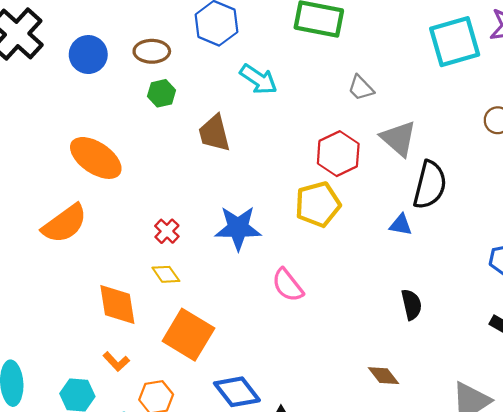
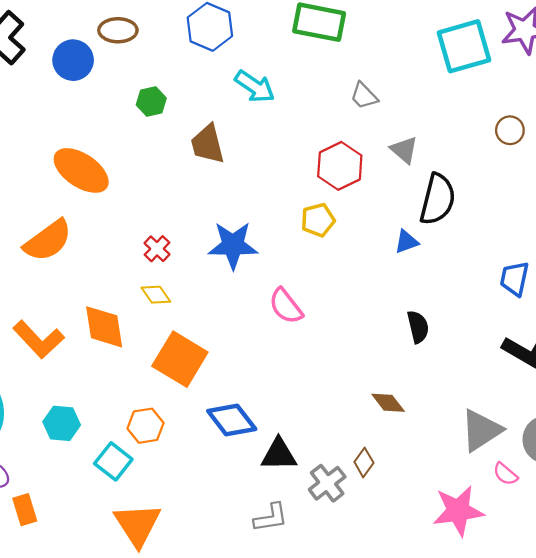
brown ellipse: (152, 51) -> (118, 30), moved
gray triangle: (399, 139) -> (404, 150), size x0.7
yellow pentagon: (318, 204) -> (318, 220), size x0.7
blue triangle: (401, 225) -> (406, 242), turned -30
orange L-shape: (116, 362) -> (39, 339), moved, size x1.8

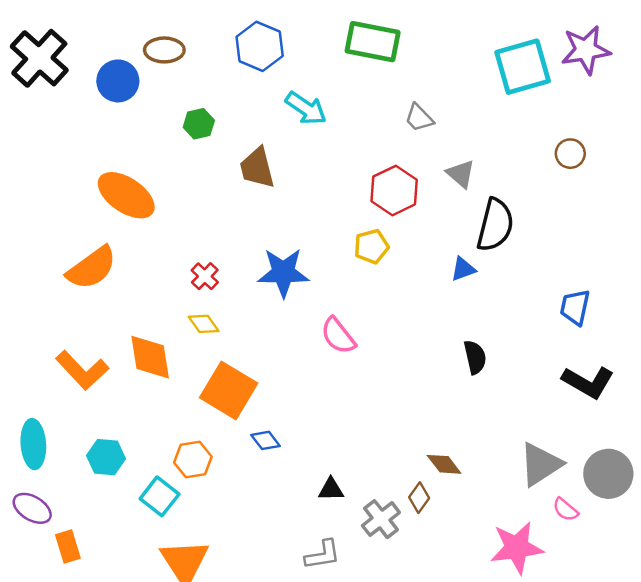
brown diamond: (388, 403) -> (444, 464), moved
blue diamond: (232, 420) -> (265, 440), moved, size x0.6
black triangle: (279, 454) -> (331, 489), size x0.7

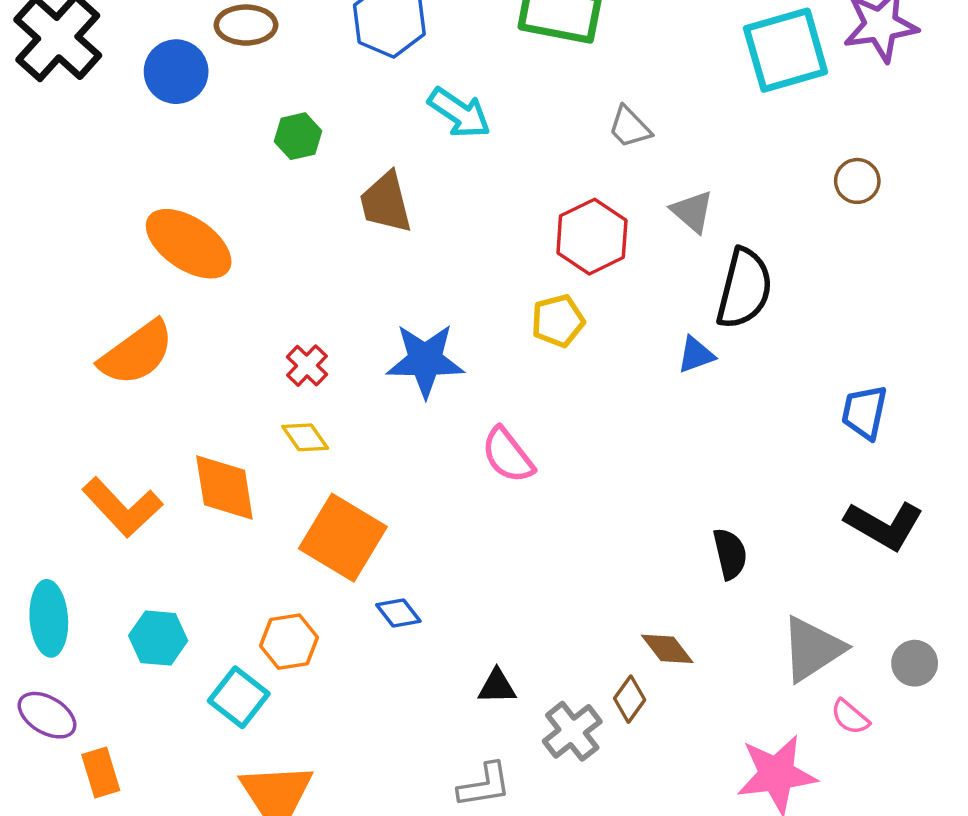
black semicircle: (475, 357) -> (730, 554), moved
gray circle: (608, 474) -> (915, 663), size x0.6

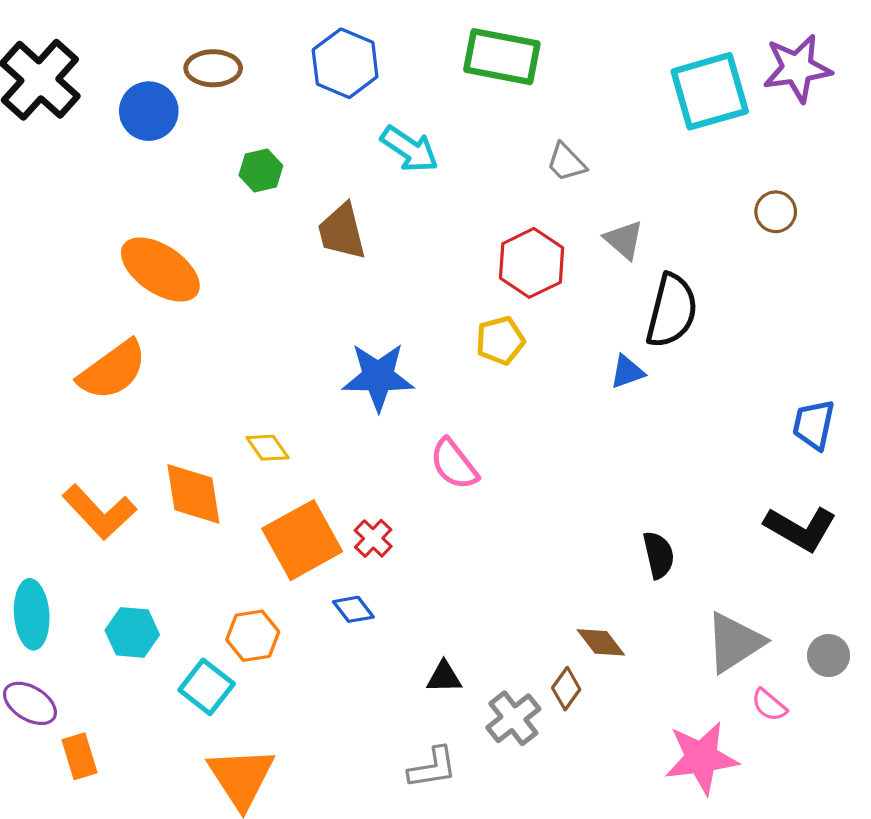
red cross: (307, 366) -> (373, 538), moved
blue trapezoid: (864, 412) -> (814, 425), moved
orange square: (343, 538) -> (302, 540), turned 30

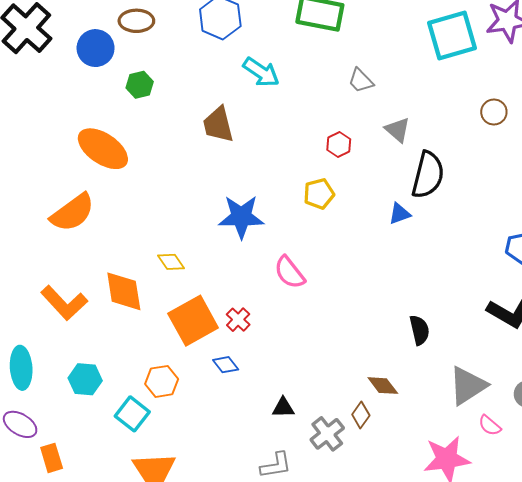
green hexagon: (261, 171) -> (140, 85), moved
red hexagon: (532, 263) -> (339, 145), size x0.6

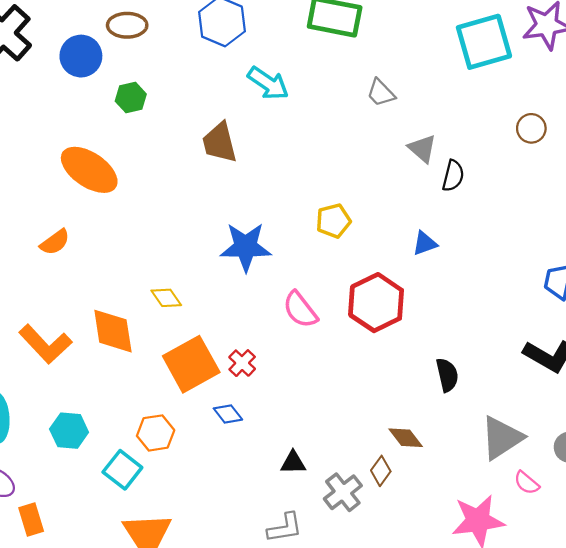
red hexagon: (339, 145) -> (376, 303), moved, size x2.0
black semicircle: (428, 175) -> (453, 176), moved, size x0.6
orange semicircle: (72, 213) -> (55, 242), size x0.6

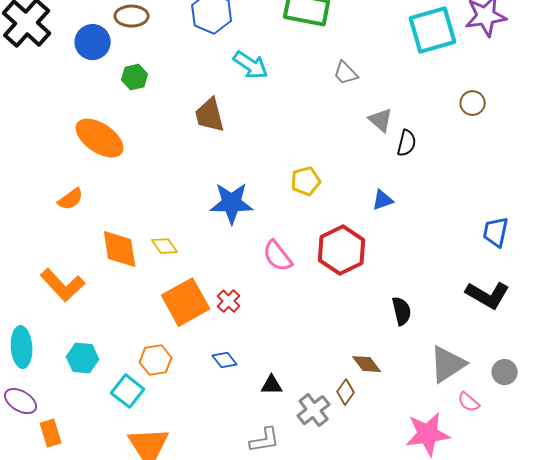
orange diamond: (113, 331) -> (120, 249), moved
blue diamond: (228, 414) -> (225, 360), moved

